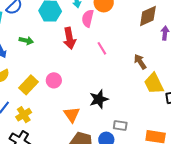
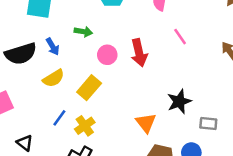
red arrow: (69, 38) -> (139, 53), moved
pink circle: (54, 80) -> (107, 55), moved
gray rectangle: (120, 126) -> (208, 123), moved

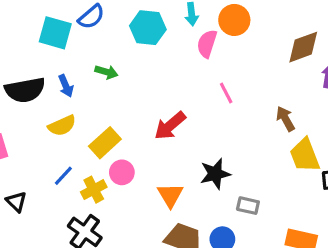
red arrow: (139, 53) -> (170, 126), moved, turned 56
pink circle: (107, 55) -> (122, 172), moved

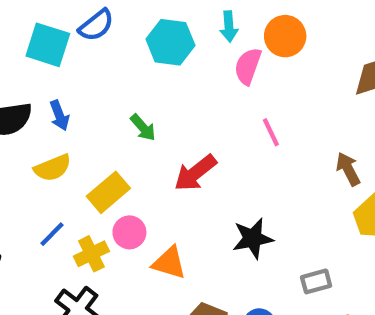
green arrow: (106, 72) -> (143, 128), moved, turned 30
orange triangle: (170, 195) -> (169, 263), moved, turned -44
gray rectangle: (248, 206) -> (316, 281), moved, turned -30

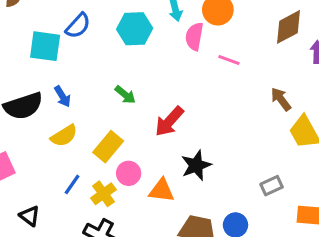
pink line: (271, 132) -> (229, 60), moved, turned -35
black star: (253, 238) -> (196, 165), moved

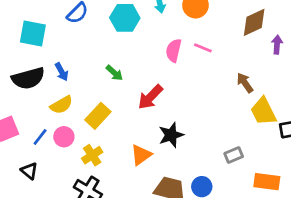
pink semicircle: (194, 37) -> (174, 50), moved
cyan square: (45, 46) -> (33, 34), moved
pink circle: (129, 173) -> (64, 137), moved
blue line: (72, 184) -> (40, 137), moved
orange triangle: (162, 191) -> (141, 155), turned -45

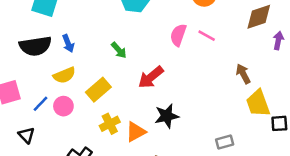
yellow cross: (92, 155) -> (110, 124), moved

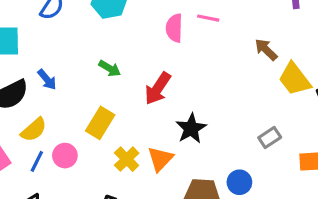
yellow semicircle: (64, 75) -> (34, 130), moved

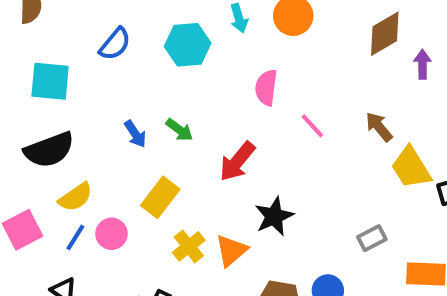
pink line: (208, 18) -> (312, 126), moved, turned 30
blue arrow: (47, 79) -> (135, 134), moved

